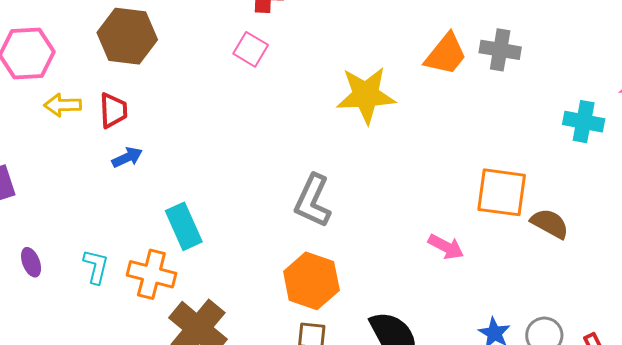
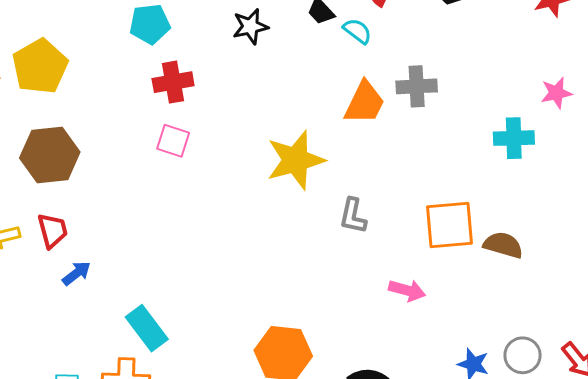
gray L-shape: (313, 201) -> (353, 216), moved, size x0.7

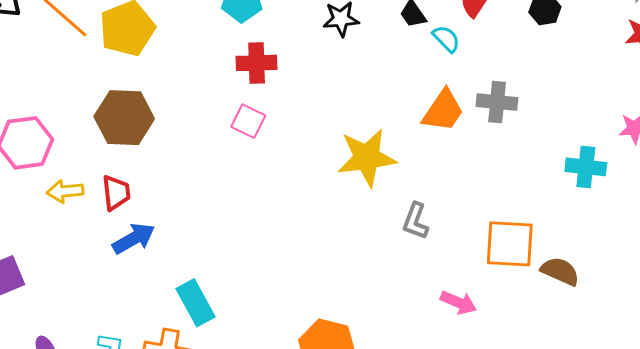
blue arrow: (76, 273) -> (134, 238), size x1.4

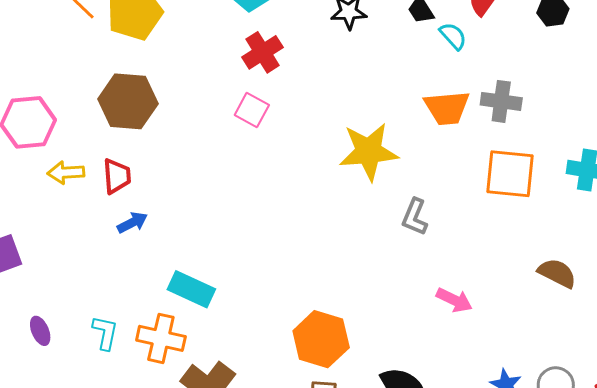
red cross: (257, 63) -> (263, 52), turned -33
orange trapezoid: (443, 111) -> (447, 108), turned 48
blue arrow: (134, 238) -> (132, 223), size x0.7
orange square: (510, 244) -> (510, 174), moved
cyan rectangle: (195, 303) -> (191, 289), turned -39

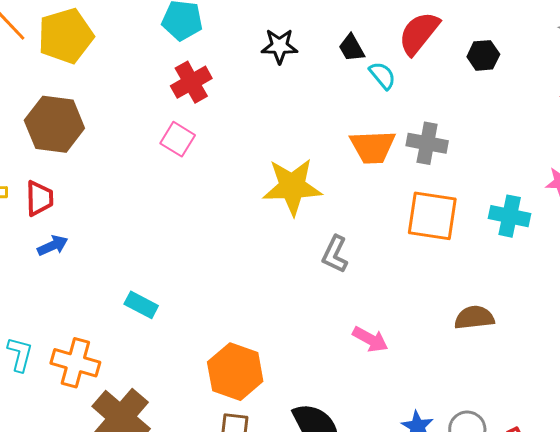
brown semicircle: (557, 273) -> (474, 318), turned -36
cyan rectangle: (191, 289) -> (141, 305), moved, size x0.7

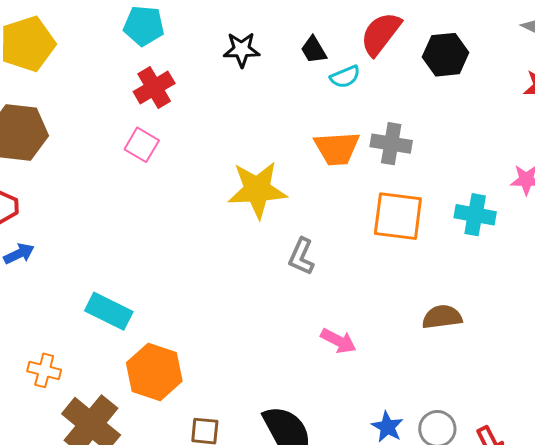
black hexagon: (483, 55) -> (446, 55), size x1.4
cyan semicircle: (382, 75) -> (345, 77), turned 108
cyan rectangle: (141, 305) -> (109, 311), size x1.4
orange cross: (75, 363) -> (44, 370), size x0.7
orange hexagon: (235, 372) -> (154, 372), moved

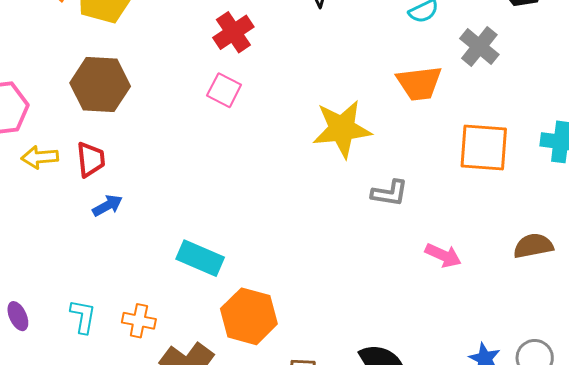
gray cross: (391, 144) -> (479, 47), moved, turned 33
gray L-shape: (301, 256) -> (390, 193), turned -102
pink arrow: (338, 341) -> (443, 255), moved

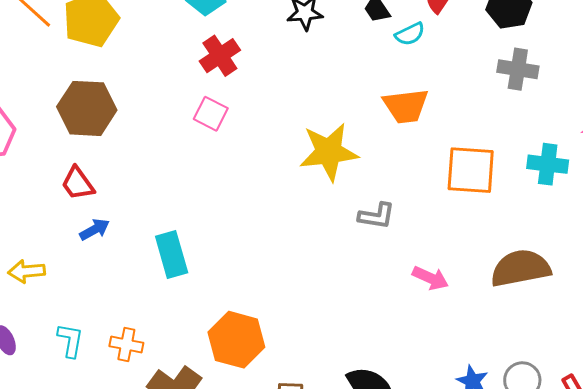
gray cross: (479, 47) -> (518, 69), moved, turned -30
yellow arrow: (40, 157) -> (26, 271), moved
red trapezoid: (91, 159) -> (78, 183), turned 150
brown semicircle: (533, 246) -> (521, 268), size x1.5
cyan rectangle: (200, 258) -> (172, 255), moved, turned 51

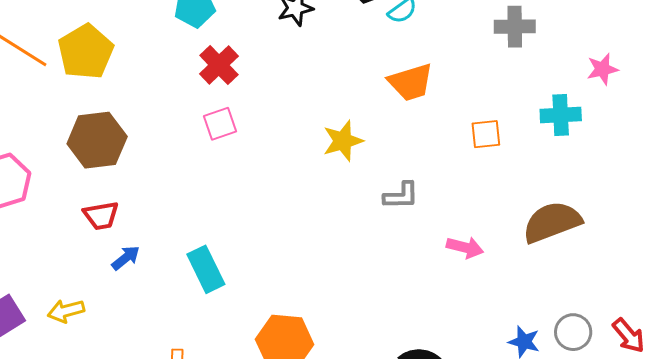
pink square: (211, 114) -> (220, 124), turned -36
yellow star: (329, 152) -> (343, 141), size x0.7
orange square: (471, 170) -> (486, 134), size x0.6
red trapezoid: (78, 183) -> (101, 216), turned -54

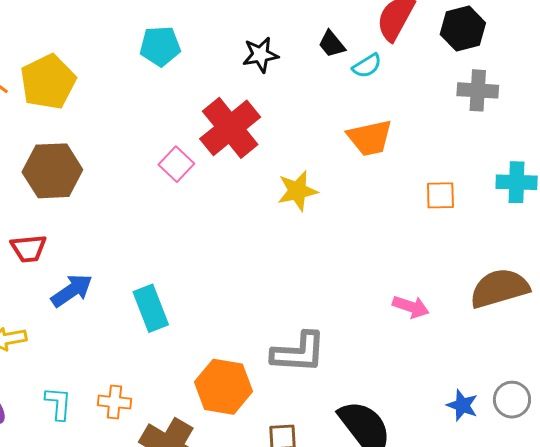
red cross: (219, 65) -> (230, 128), moved, size x1.5
pink square: (220, 124) -> (176, 164), turned -32
gray L-shape: (401, 196) -> (299, 352), moved, size x1.5
red trapezoid: (101, 216) -> (29, 248), moved
blue arrow: (126, 258) -> (72, 291), size x1.4

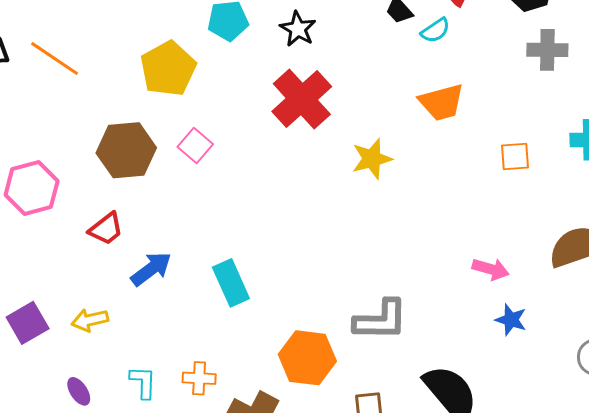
black star: (260, 55) -> (298, 29), moved, turned -30
yellow pentagon: (48, 82) -> (168, 69), moved
pink square: (176, 164) -> (195, 145), moved
red trapezoid: (29, 248) -> (106, 229), turned -30
blue star: (462, 405) -> (511, 320), moved

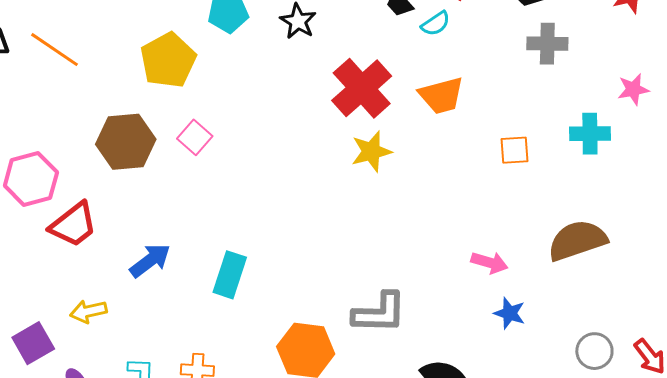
red cross: (302, 99) -> (362, 88), moved
red trapezoid: (106, 229) -> (73, 225), moved, size x1.4
cyan rectangle: (231, 283) -> (230, 275), turned 42
purple square: (28, 323) -> (33, 343), moved

